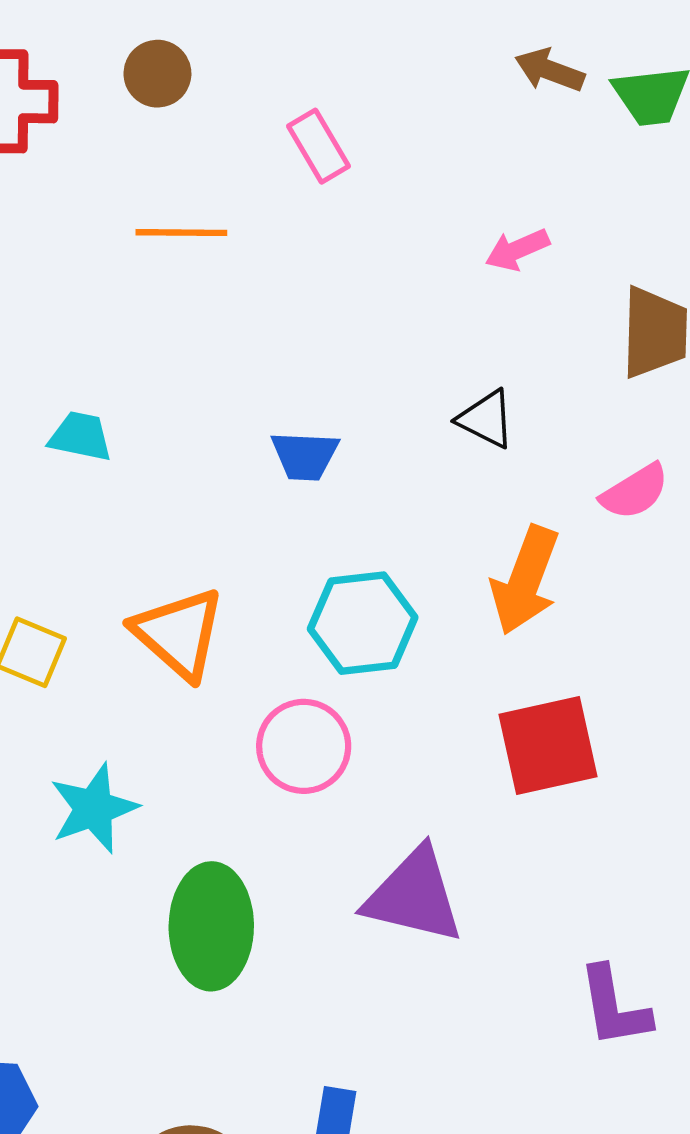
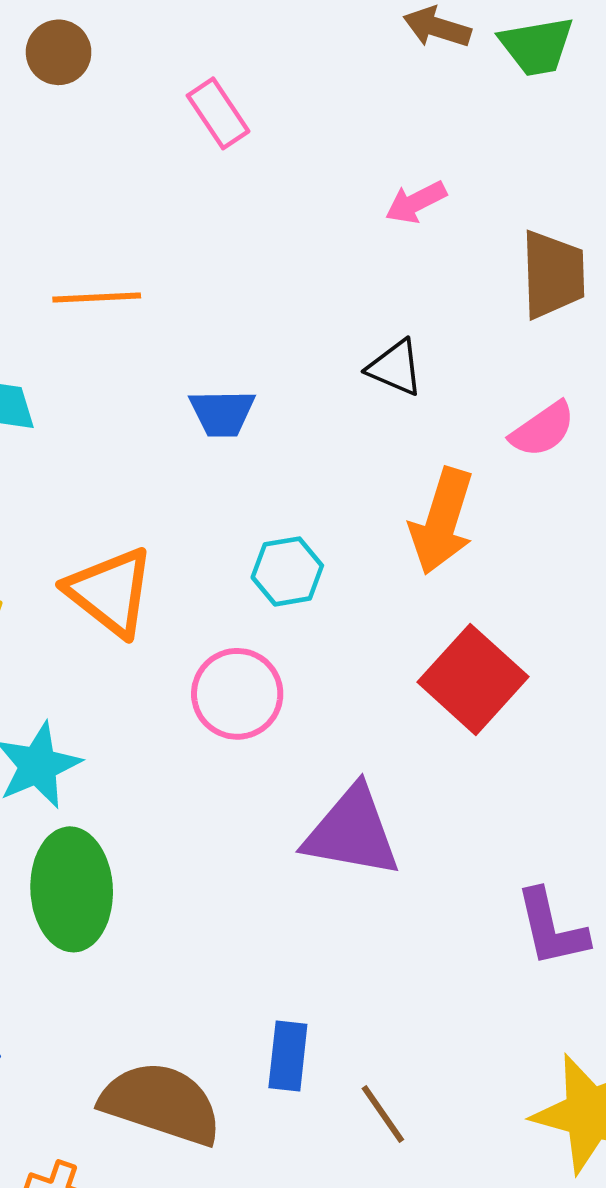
orange line: (181, 233) -> (97, 298), moved
cyan hexagon: (363, 623) -> (287, 571), size x0.7
red square: (548, 746) -> (473, 679), turned -32
green ellipse: (211, 926) -> (72, 889), moved

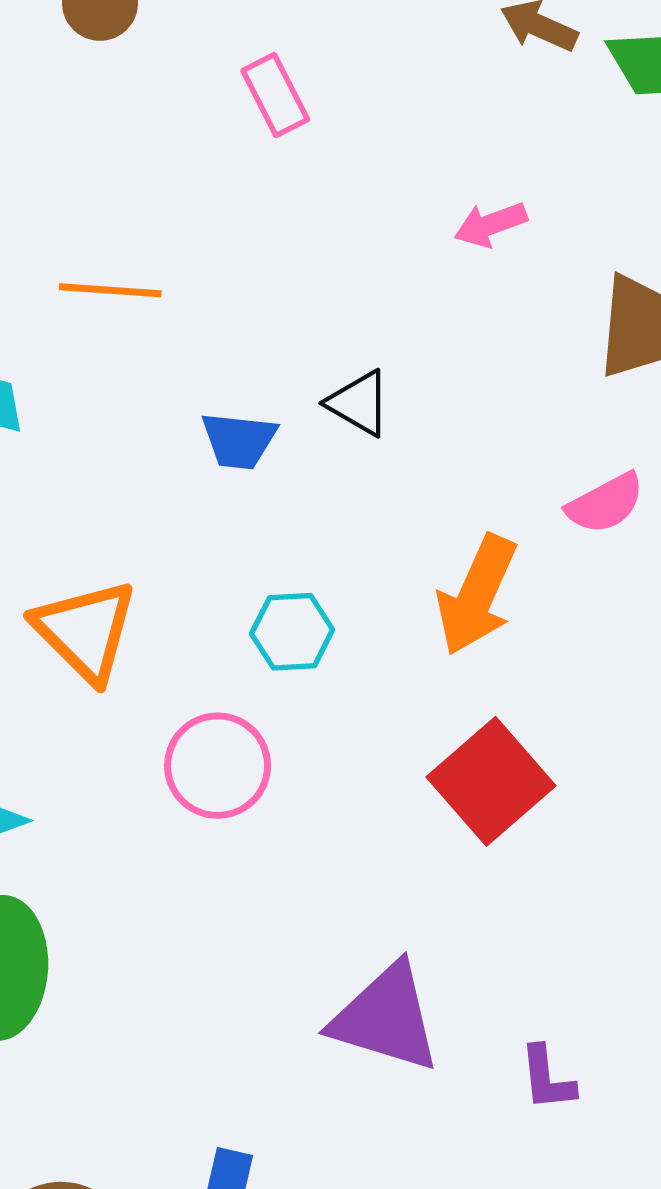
black triangle: (395, 368) -> (359, 403), moved
purple triangle: (352, 832) -> (386, 1018), moved
purple L-shape: (551, 928) -> (547, 1078), size x0.7

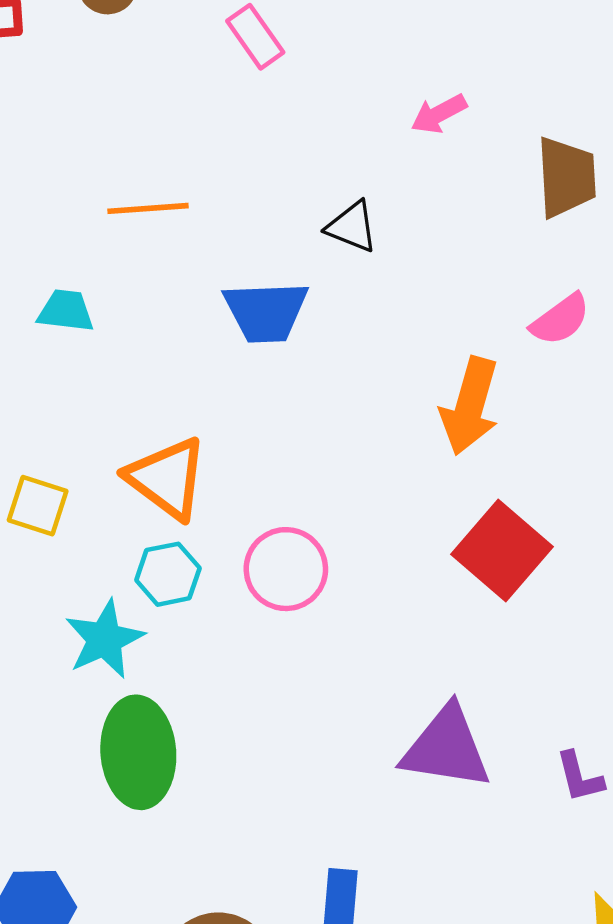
black triangle: (359, 403) -> (352, 227), moved
blue trapezoid: (239, 440) -> (266, 312), size x1.4
cyan hexagon: (292, 632) -> (168, 574), moved

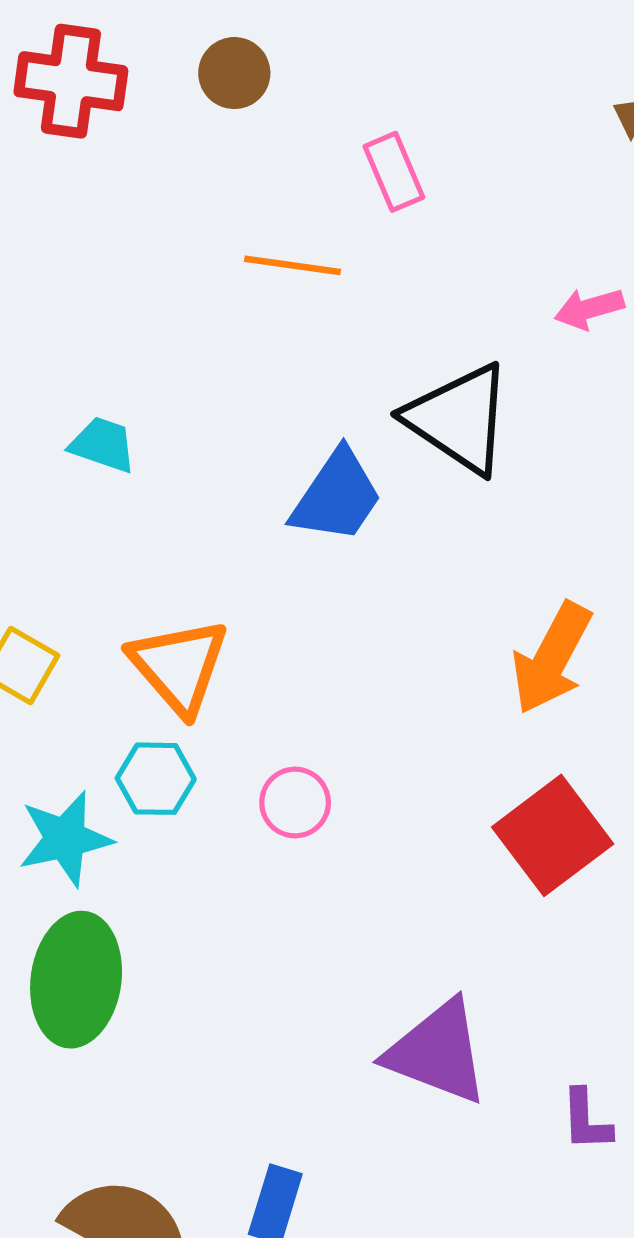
orange line: (148, 208) -> (293, 265), moved
black triangle: (352, 227) -> (459, 419), size x1.8
blue trapezoid: (266, 312) -> (337, 496), turned -66
pink circle: (286, 569) -> (295, 803), size x0.7

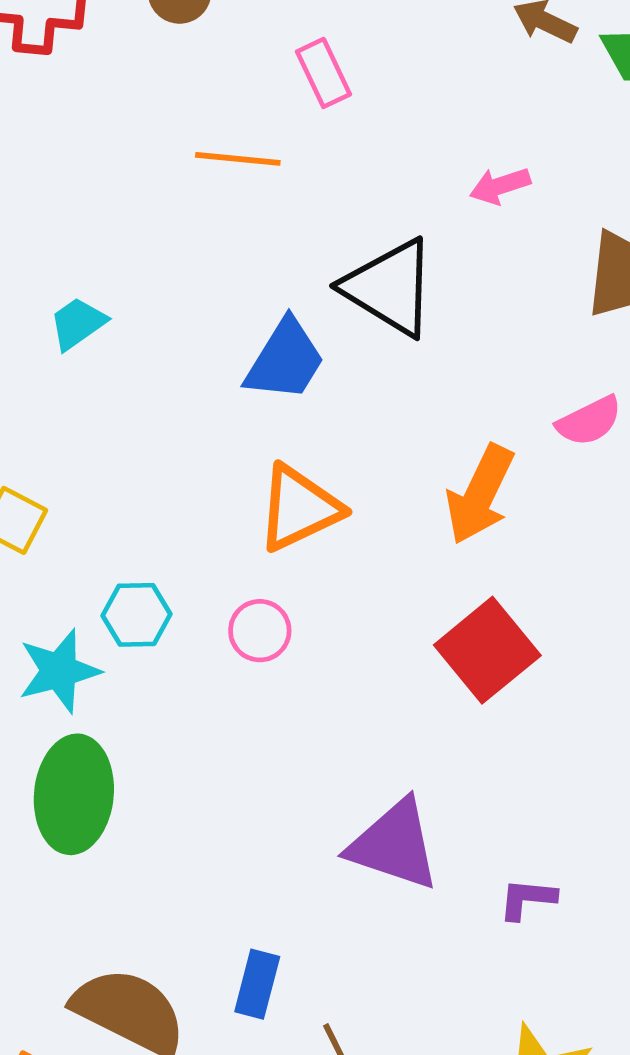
cyan trapezoid: (103, 445) -> (78, 323), turned -52
orange triangle: (179, 666) -> (299, 508), moved, turned 48
purple L-shape: (586, 1120) -> (527, 899), turned 100

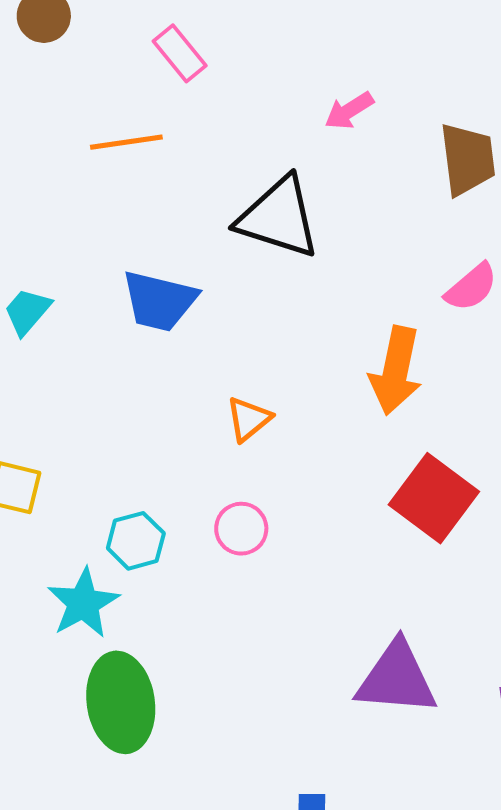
blue trapezoid: (285, 360) -> (159, 301), moved, turned 86
orange triangle: (299, 508) -> (249, 419), size x0.6

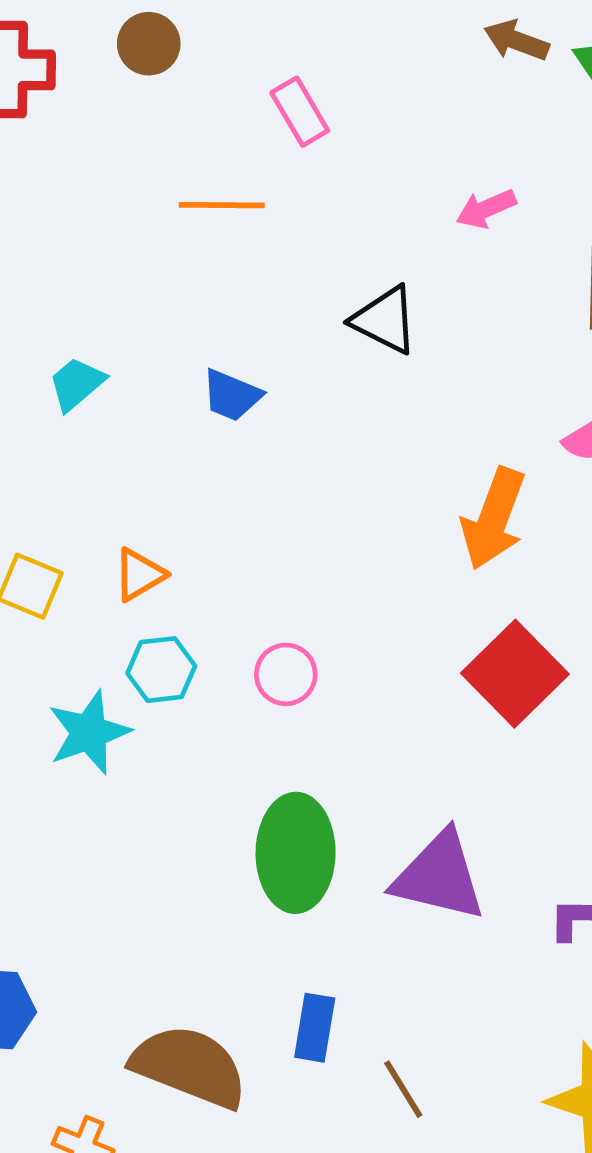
black triangle: (278, 218) -> (385, 320), size x0.7
blue trapezoid: (159, 301) -> (232, 395), size x0.7
orange triangle: (249, 419) -> (139, 575), moved
green ellipse: (121, 702) -> (296, 853), moved

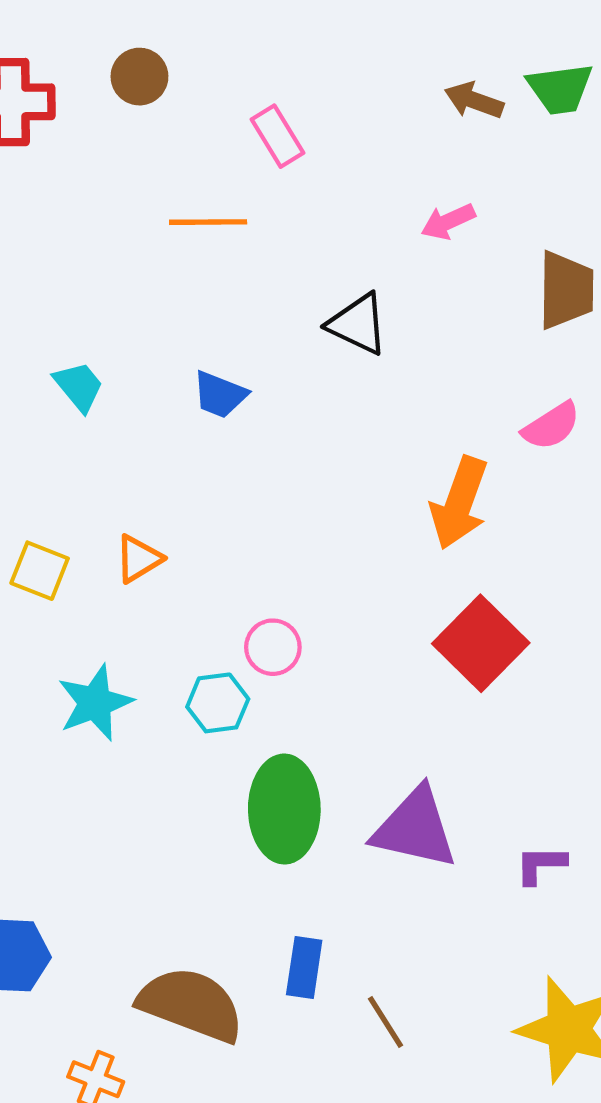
brown arrow: (516, 40) -> (474, 100), moved
cyan trapezoid: (77, 384) -> (79, 386), turned 92
cyan hexagon: (161, 670) -> (218, 703), moved

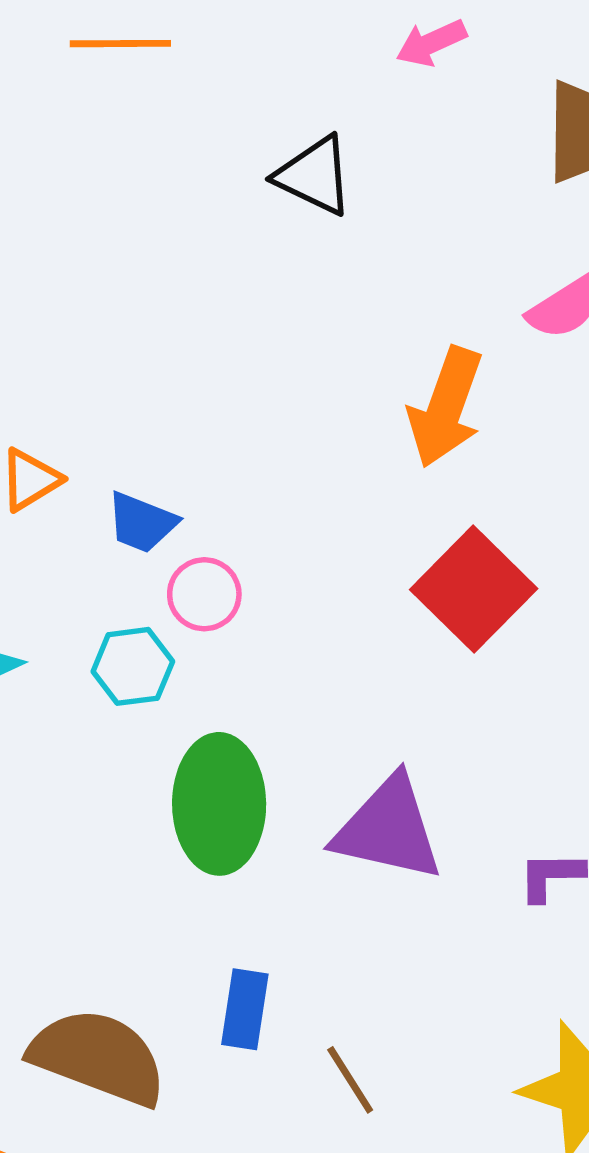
blue trapezoid: (220, 395) -> (142, 523), moved

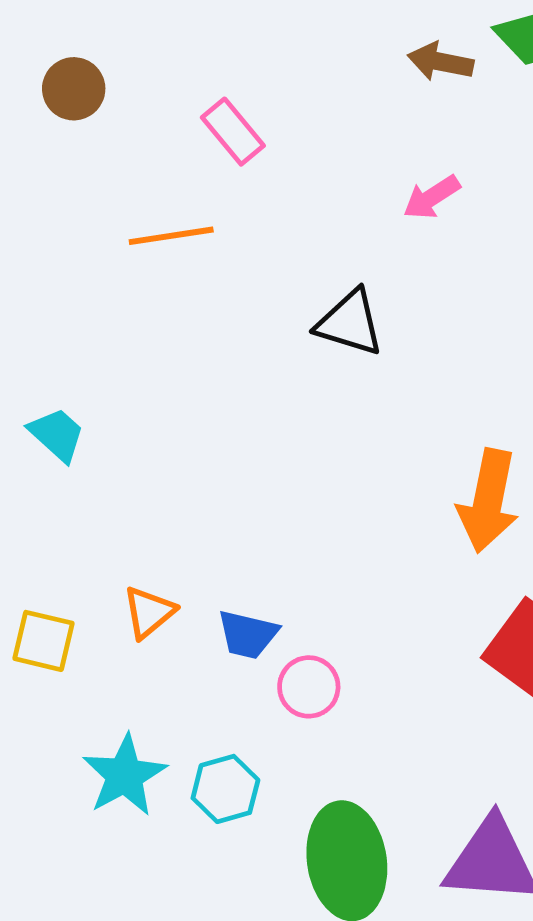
cyan hexagon: (133, 666) -> (225, 789), moved

